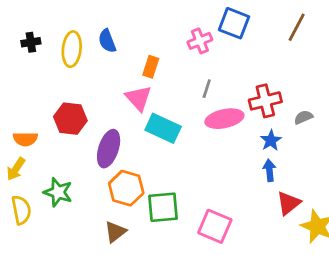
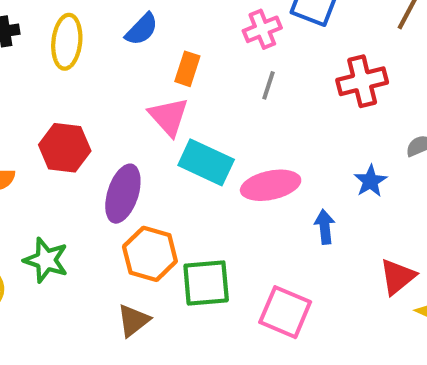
blue semicircle: (107, 41) -> (142, 29), moved, turned -115
gray line: (207, 89) -> (269, 85), moved
red cross: (265, 101) -> (362, 81), moved
pink ellipse: (224, 119) -> (271, 185), moved
blue arrow: (269, 170) -> (325, 227), moved

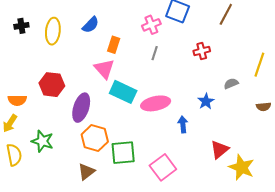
red cross: (362, 81) -> (202, 51), size x0.7
pink square: (285, 312) -> (163, 167), turned 30

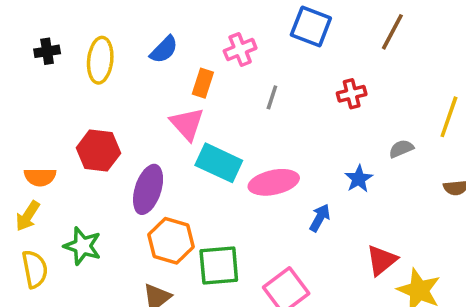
pink cross: (151, 25) -> (240, 50), moved
blue arrow: (183, 124) -> (320, 218), turned 35

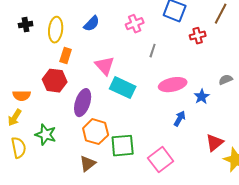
orange rectangle: (203, 83) -> (66, 56), moved
red cross: (352, 94) -> (198, 36), moved
pink ellipse: (274, 182) -> (173, 85), moved

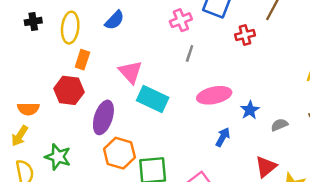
pink cross: (135, 24) -> (181, 20), moved
gray semicircle: (226, 80) -> (279, 125), moved

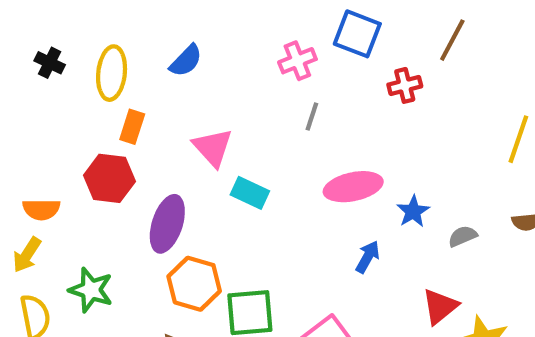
black cross: (33, 21) -> (50, 63), turned 35
cyan rectangle: (153, 99) -> (250, 193), size x0.7

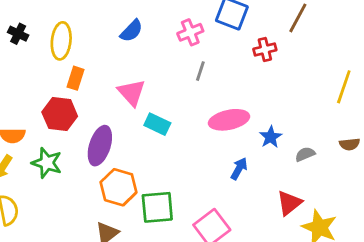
blue semicircle: (186, 61) -> (131, 31), moved
green star: (91, 290) -> (47, 163), moved

